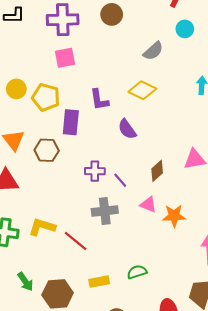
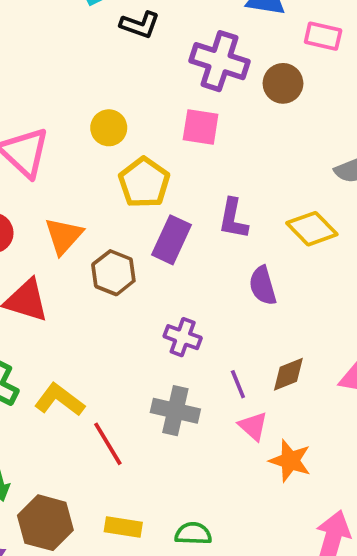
brown circle: (112, 14) -> (283, 83), moved
yellow circle: (16, 89) -> (109, 128), moved
purple line: (120, 180) -> (238, 384), moved

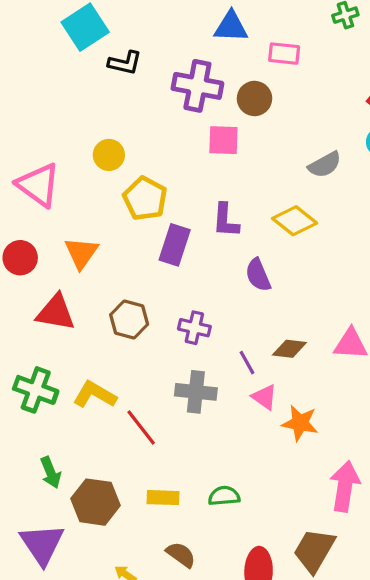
pink square: (201, 127) -> (223, 140), moved
brown hexagon: (113, 273) -> (129, 319), moved
brown diamond: (288, 374) -> (289, 349), turned 36

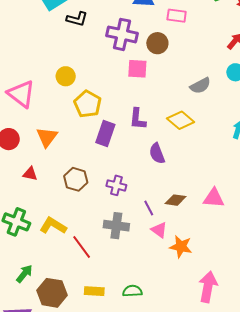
red triangle: (56, 312) -> (30, 174), size x0.6
green arrow: (51, 472) -> (24, 274), turned -120

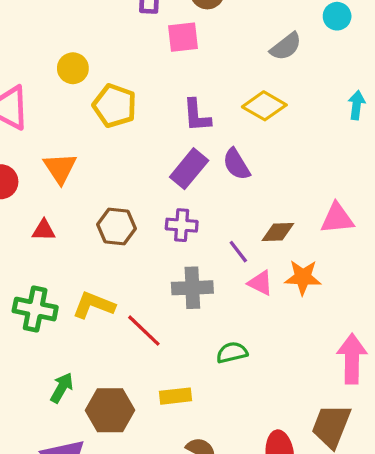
purple rectangle: (105, 133) -> (189, 169), moved, turned 30
orange star: (181, 247) -> (303, 277), moved
green semicircle: (132, 291) -> (232, 353), moved

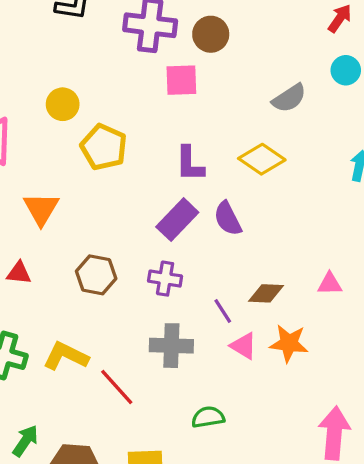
pink triangle: (337, 218) -> (330, 284), size x0.7

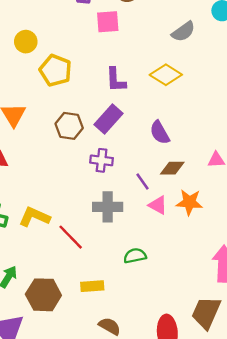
purple semicircle: (228, 219) -> (160, 133), moved
brown hexagon: (96, 275) -> (69, 126), moved

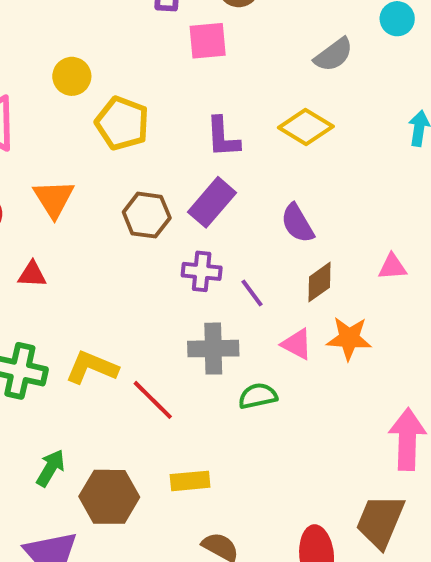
brown diamond: (172, 168) -> (319, 282), turned -35
purple line: (143, 181) -> (252, 293), moved
green semicircle: (135, 256) -> (258, 396), moved

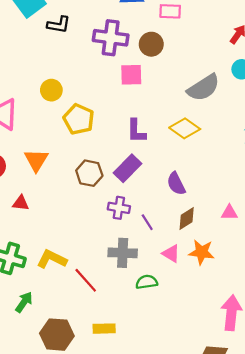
gray semicircle: (334, 55) -> (203, 88), size x1.4
green arrow: (51, 468) -> (24, 302), moved

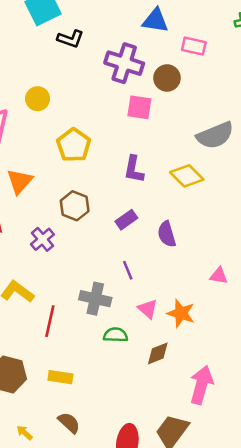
yellow circle: (51, 90) -> (38, 99), moved
purple rectangle: (128, 168) -> (126, 220), moved, size x0.7
purple cross: (119, 208) -> (42, 239), moved, turned 30
brown diamond: (187, 219) -> (158, 353), moved
red line: (86, 280) -> (50, 321), turned 44

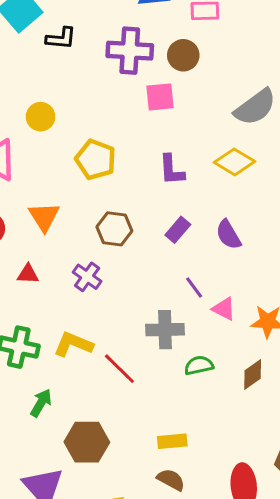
pink triangle: (148, 309) -> (224, 309), moved
red line: (50, 321) -> (119, 369), turned -44
yellow rectangle: (60, 377) -> (172, 441), moved

